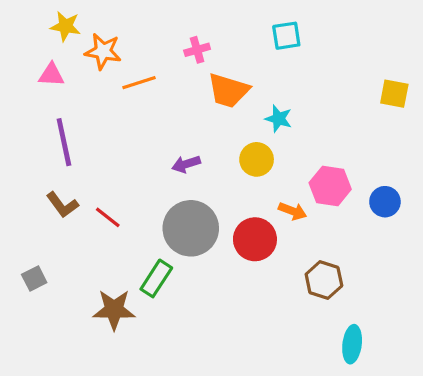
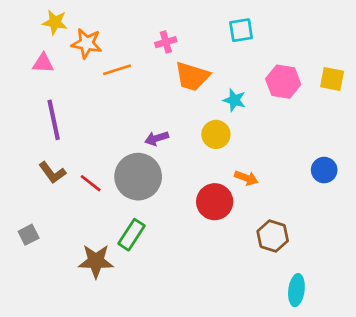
pink hexagon: (330, 186) -> (283, 82), moved
gray circle: (191, 228) -> (138, 177), moved

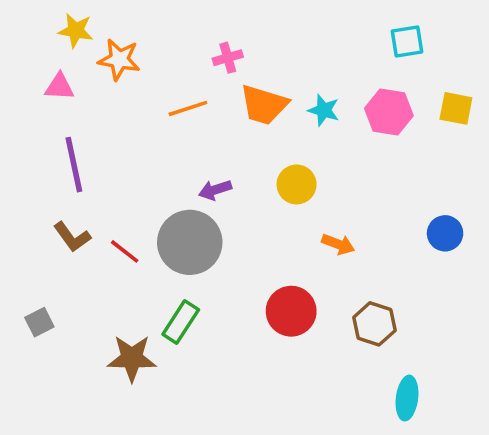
cyan square: (241, 30) -> (407, 41), moved
orange line: (117, 70) -> (188, 108), moved
cyan star: (234, 100) -> (324, 110), moved
red circle: (215, 202) -> (291, 311), moved

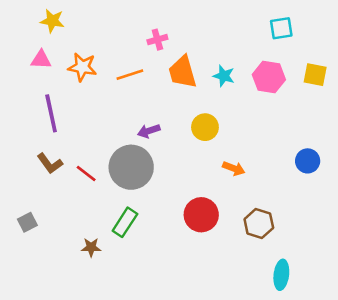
orange star: (119, 60) -> (82, 67), moved
orange trapezoid: (264, 105) -> (182, 72), turned 57
brown star: (132, 358) -> (91, 247), size x0.6

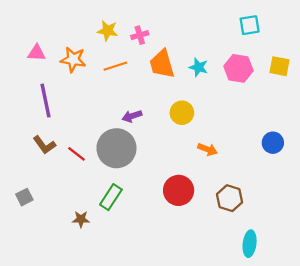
yellow star: (52, 21) -> (108, 31), moved

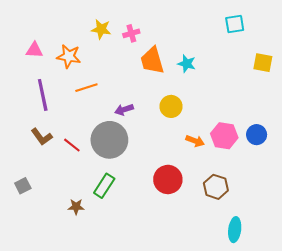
orange line: (115, 66) -> (86, 88), moved
pink hexagon: (238, 68) -> (224, 136), moved

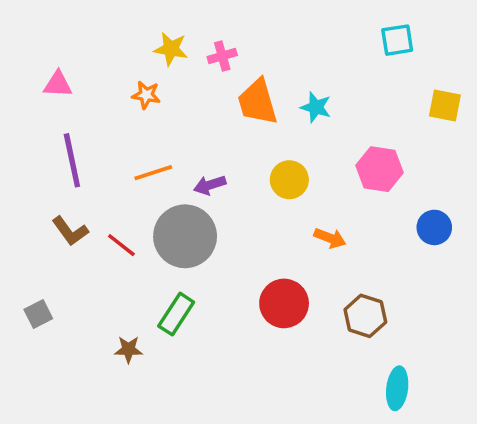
orange star: (69, 56) -> (146, 95), moved, size x0.7
orange line: (86, 88) -> (153, 173), moved
pink hexagon: (224, 136) -> (379, 169), moved

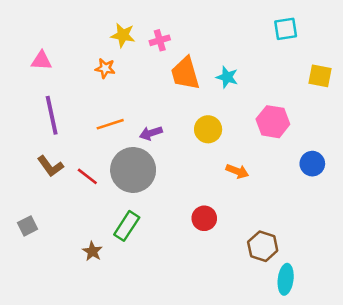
red circle: (284, 303) -> (204, 218), size x0.7
brown hexagon: (365, 316) -> (263, 246), moved
brown star: (128, 349) -> (92, 251), turned 30

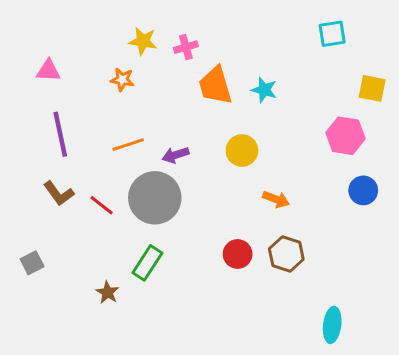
pink hexagon: (273, 122) -> (345, 136), moved
brown hexagon: (263, 246) -> (286, 254), moved

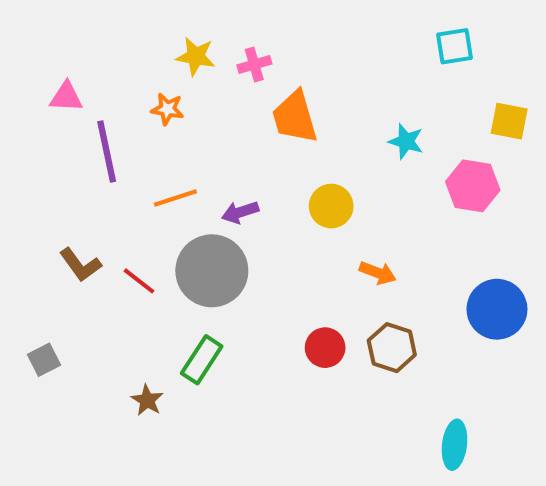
cyan star: (264, 90) -> (406, 141), moved
purple line: (60, 134) -> (107, 151), moved
blue circle: (363, 190) -> (497, 309), moved, size x1.5

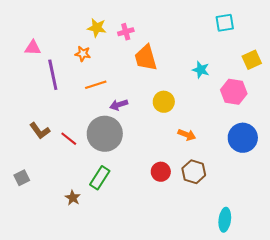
yellow square: (509, 121) -> (252, 60), turned -36
orange line: (175, 198) -> (96, 85), moved
blue circle: (497, 309) -> (243, 138), moved

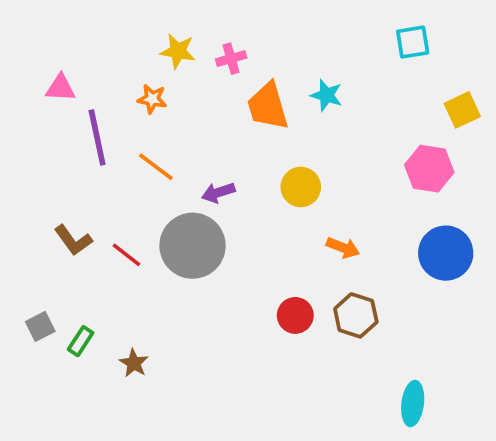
cyan star: (201, 70) -> (326, 95), moved
orange line: (96, 85) -> (156, 167), moved, turned 55
green rectangle: (100, 178) -> (81, 341), moved, size x0.7

